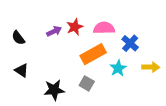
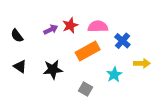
cyan star: (118, 68) -> (114, 75), moved
gray square: (87, 83) -> (86, 89), moved
black star: (54, 90) -> (53, 69), moved

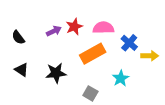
yellow arrow: (142, 63) -> (150, 56), moved

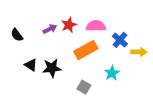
black triangle: (21, 70) -> (31, 65), moved

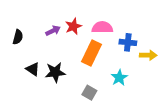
black semicircle: (17, 35) -> (18, 37), turned -128
blue cross: (120, 40) -> (128, 42), turned -35
orange rectangle: (86, 50) -> (92, 53), turned -35

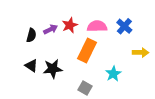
black semicircle: (18, 37) -> (31, 35), moved
blue cross: (128, 42) -> (124, 26), moved, turned 35

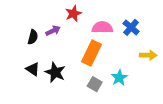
red star: (70, 25) -> (73, 14), moved
black star: (53, 69) -> (55, 72), turned 30
gray square: (85, 88) -> (95, 84), moved

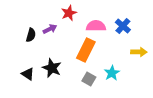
black triangle: (33, 69) -> (28, 74), moved

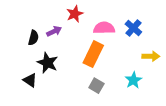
black star: (52, 68) -> (48, 63), moved
cyan star: (112, 73) -> (133, 80), moved

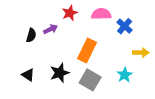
pink semicircle: (104, 28) -> (101, 14), moved
black star: (48, 63) -> (60, 73), moved, turned 30
gray square: (96, 86) -> (90, 80), size x1.5

